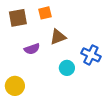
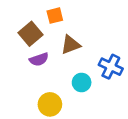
brown square: (18, 18) -> (30, 34), moved, turned -30
yellow circle: (15, 86) -> (50, 104), moved

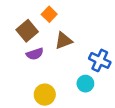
orange square: (55, 16) -> (49, 14), turned -32
cyan circle: (82, 82) -> (85, 84), moved

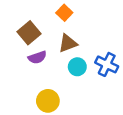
orange square: (49, 14) -> (64, 13), moved
cyan circle: (85, 84) -> (77, 67), moved

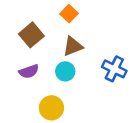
purple semicircle: (37, 57) -> (29, 71), moved
cyan circle: (77, 67) -> (65, 71), moved

